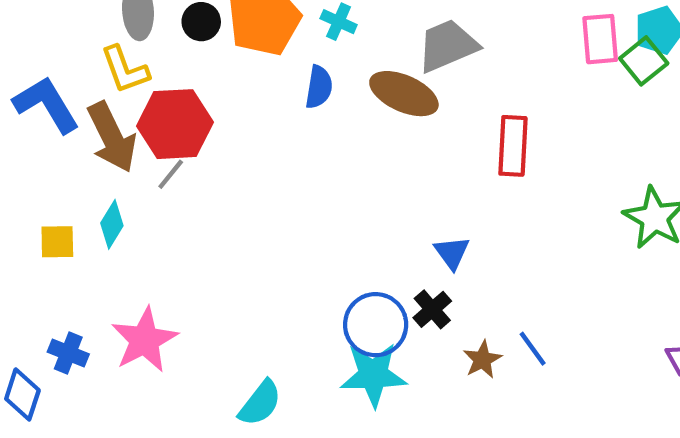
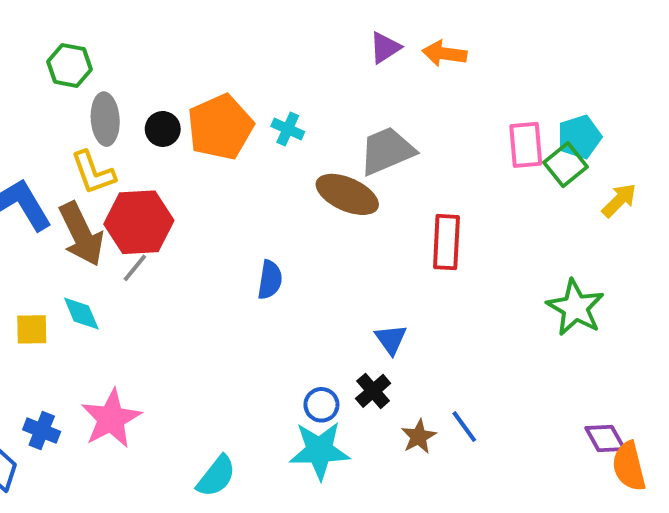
blue semicircle: (319, 87) -> (270, 280), moved
cyan diamond: (112, 224) -> (81, 314), turned -54
blue circle: (376, 325) -> (321, 405), size x0.6

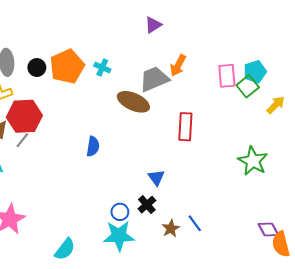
orange arrow: (444, 54) -> (178, 65), moved, turned -70

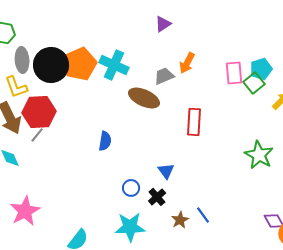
black circle: (37, 68) -> (51, 65), size x2.0
cyan cross: (102, 68) -> (114, 65), size x1.8
gray trapezoid: (154, 79) -> (164, 76), size x0.7
blue circle: (120, 212) -> (131, 188), moved

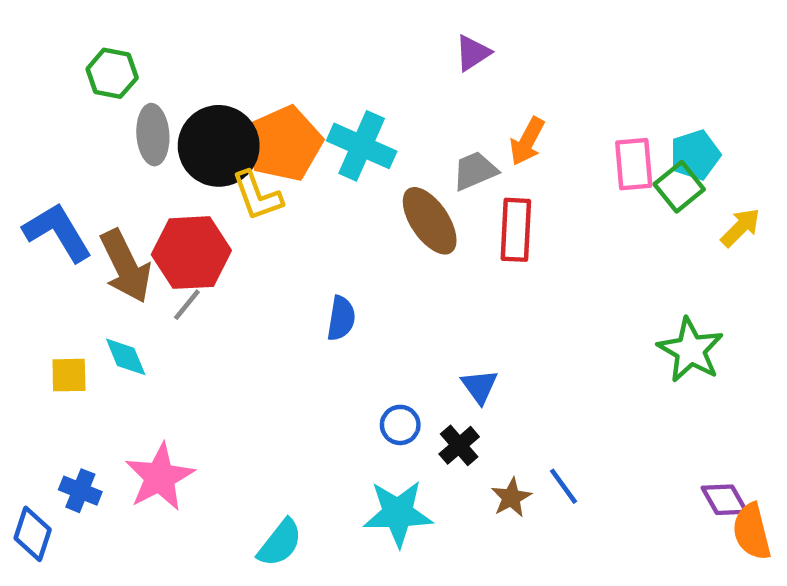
yellow L-shape: (16, 87) -> (257, 196), moved
brown ellipse: (144, 98) -> (430, 221), turned 32
red rectangle: (194, 122) -> (516, 230), moved

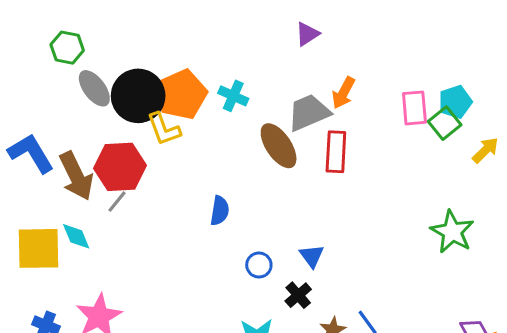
gray ellipse: (153, 135) -> (94, 88), turned -33
cyan cross: (362, 146) -> (233, 96), size x0.7
gray trapezoid: (475, 171) -> (309, 112), size x1.4
yellow square: (69, 375) -> (38, 248), size x1.8
blue circle: (400, 425) -> (259, 265), moved

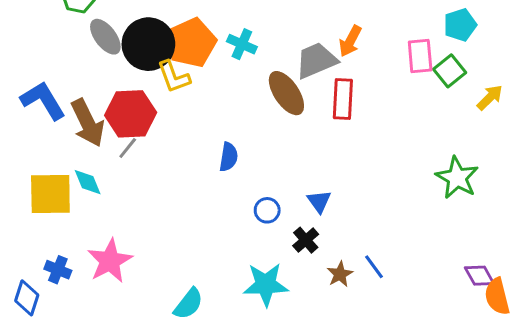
cyan pentagon: (455, 102) -> (460, 25), moved

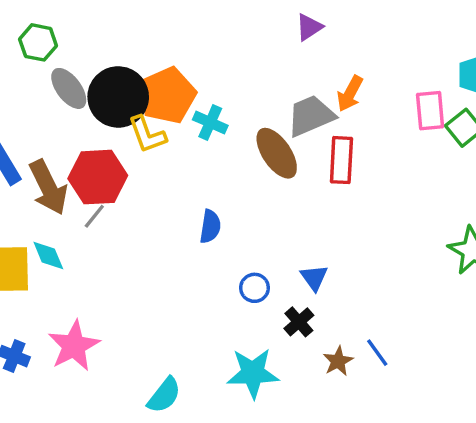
cyan cross: (242, 44) -> (210, 123), moved

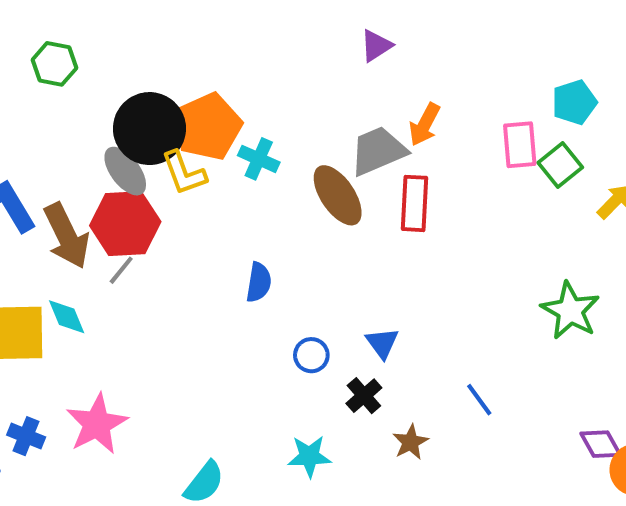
gray ellipse: (69, 88) -> (125, 171), moved
blue line: (377, 353) -> (479, 400), moved
cyan star: (253, 373) -> (309, 456), size x0.7

